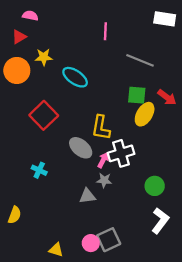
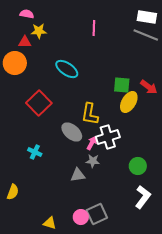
red triangle: (19, 37) -> (25, 42), moved, turned 32
yellow star: (44, 57) -> (39, 31), moved
gray line: (140, 60) -> (146, 35), moved

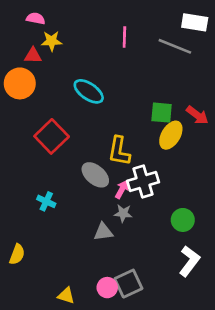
gray line: (146, 35) -> (175, 46), moved

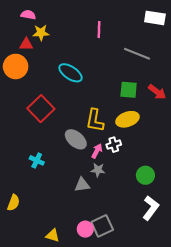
gray line: (175, 46) -> (137, 54), moved
yellow ellipse: (171, 135) -> (128, 119), moved, turned 40
white cross: (143, 182) -> (114, 145), size x0.6

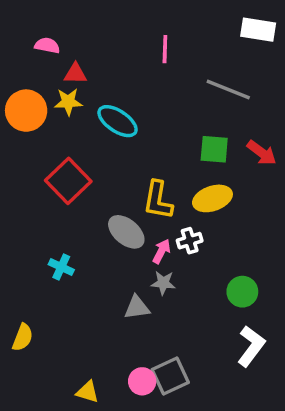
pink semicircle: (28, 15) -> (47, 46), moved
yellow star: (41, 33) -> (68, 102), moved
red triangle: (26, 44) -> (75, 74), moved

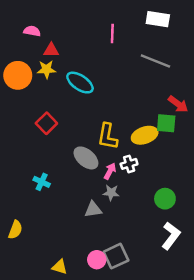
white rectangle: (258, 30) -> (158, 19), moved
green square: (214, 149) -> (166, 123), moved
red square: (68, 181) -> (46, 123), size x0.7

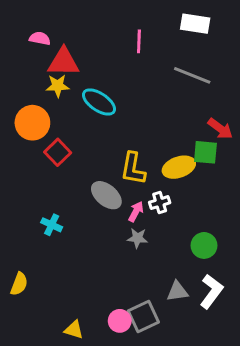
red triangle: (51, 50) -> (63, 62), size x1.6
orange circle: (18, 75) -> (32, 123), moved
gray triangle: (93, 209) -> (177, 291), moved

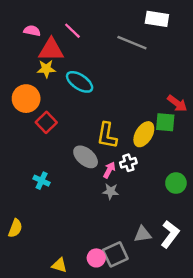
pink line: (139, 41) -> (72, 31), moved, turned -48
gray line: (192, 75) -> (132, 43), moved
yellow ellipse: (179, 167) -> (144, 134), turned -40
green circle: (204, 245) -> (176, 183), moved

